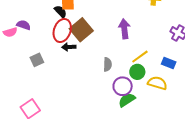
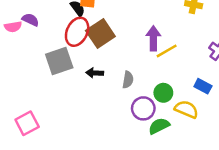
black arrow: (69, 47) -> (95, 73), moved
yellow line: (140, 57) -> (167, 51), moved
gray square: (37, 60) -> (59, 61), moved, size x1.6
green semicircle: (127, 100) -> (159, 126), moved

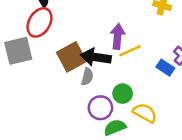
brown square: (100, 34) -> (72, 57), moved
black arrow: (95, 73) -> (96, 57), moved, size x1.6
blue rectangle: (203, 86) -> (165, 68), moved

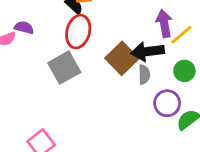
green circle: (123, 94) -> (184, 71), moved

